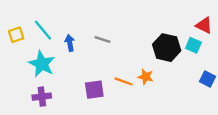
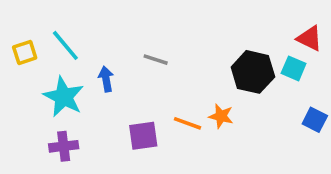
blue arrow: (70, 43) -> (106, 79), moved

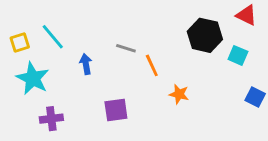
red triangle: (310, 38) -> (247, 15), moved
black hexagon: (253, 72) -> (205, 35), moved
cyan star: (64, 97) -> (33, 78), moved
orange line: (187, 123) -> (152, 65), moved, turned 45

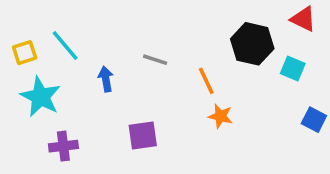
orange line: (152, 65) -> (206, 81), moved

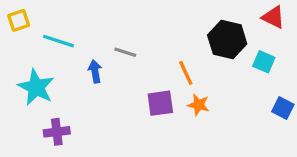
cyan line: (65, 46) -> (58, 41), turned -32
yellow square: (25, 53) -> (19, 20), moved
gray line: (155, 60) -> (125, 52), moved
purple square: (143, 136) -> (160, 103), moved

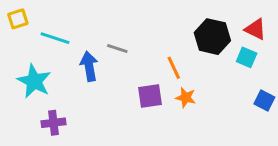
red triangle: (273, 17) -> (255, 29), moved
blue arrow: (95, 71) -> (89, 66), size x1.4

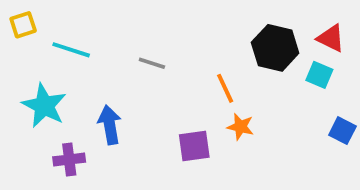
blue arrow: (89, 66) -> (110, 125), moved
purple square: (150, 96) -> (194, 146), moved

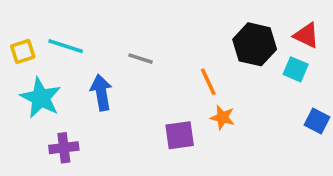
yellow square: (23, 25) -> (23, 51), moved
blue arrow: (110, 125) -> (101, 92), moved

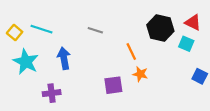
yellow square: (23, 51) -> (15, 32), turned -32
gray line: (140, 59) -> (95, 30), moved
purple cross: (64, 148) -> (52, 93), moved

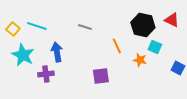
cyan square: (186, 44) -> (155, 47), moved
orange star: (140, 74) -> (140, 60), moved
purple cross: (52, 93) -> (46, 74), moved

